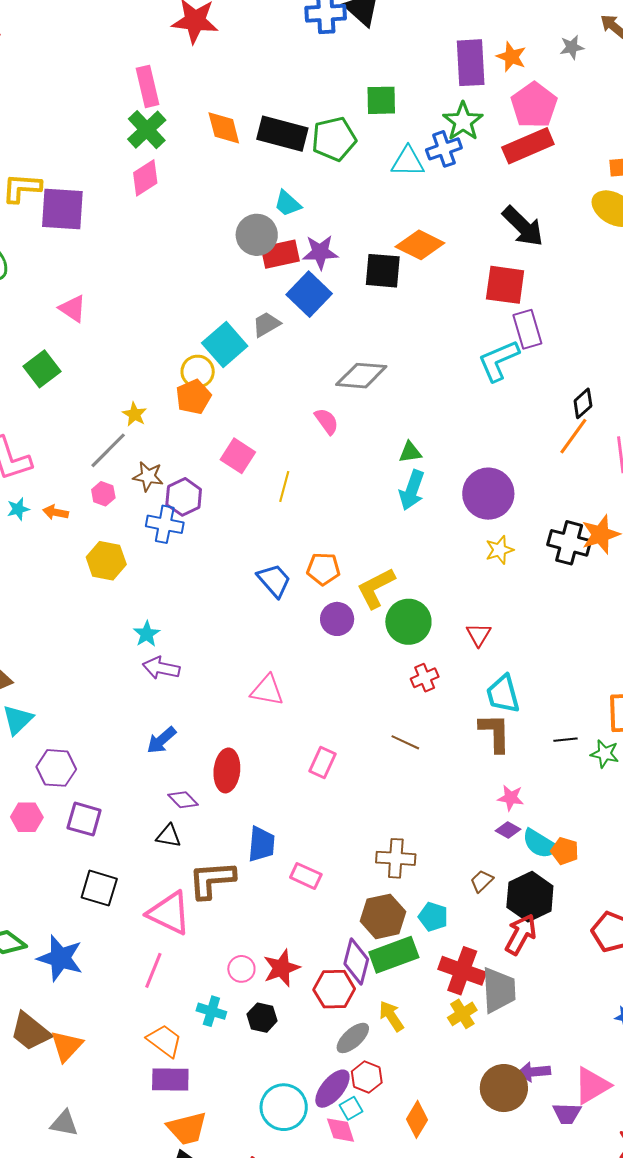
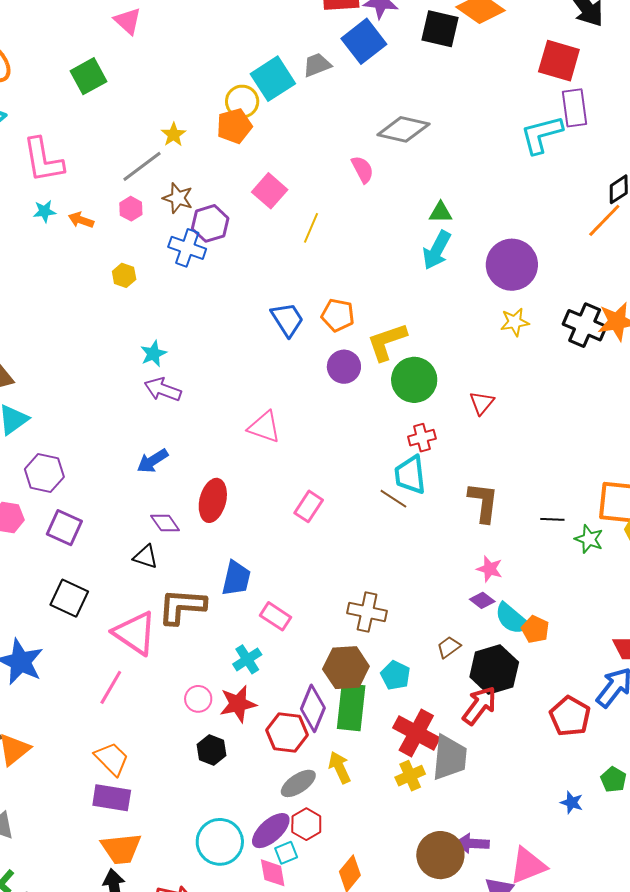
yellow hexagon: (106, 561) -> (124, 275), size x0.6
cyan trapezoid: (503, 694) -> (410, 475), moved
green rectangle: (394, 955) -> (351, 707), turned -72
cyan cross: (211, 1011) -> (247, 659), moved, turned 32

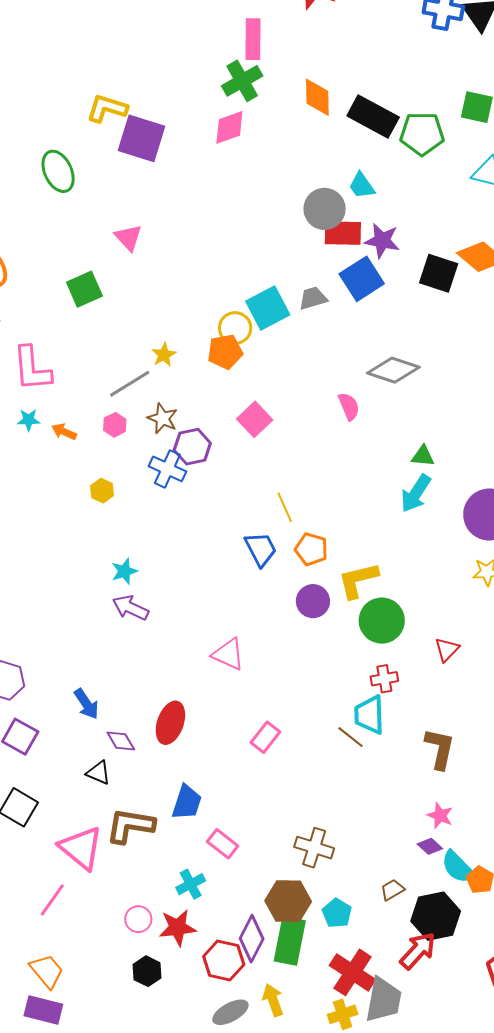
yellow line: (311, 228) -> (285, 507), moved, turned -52
blue arrow: (153, 461) -> (86, 704), moved, turned -96

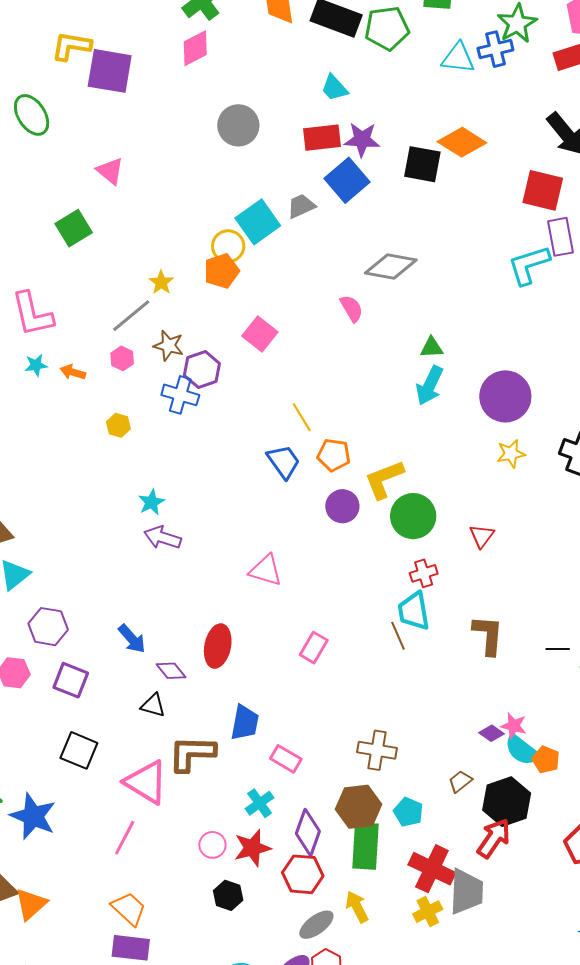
gray circle: (325, 209) -> (238, 125), moved
brown line: (351, 737) -> (398, 636), turned 36
pink star: (440, 816) -> (514, 726), moved
purple diamond: (252, 939) -> (308, 832), moved

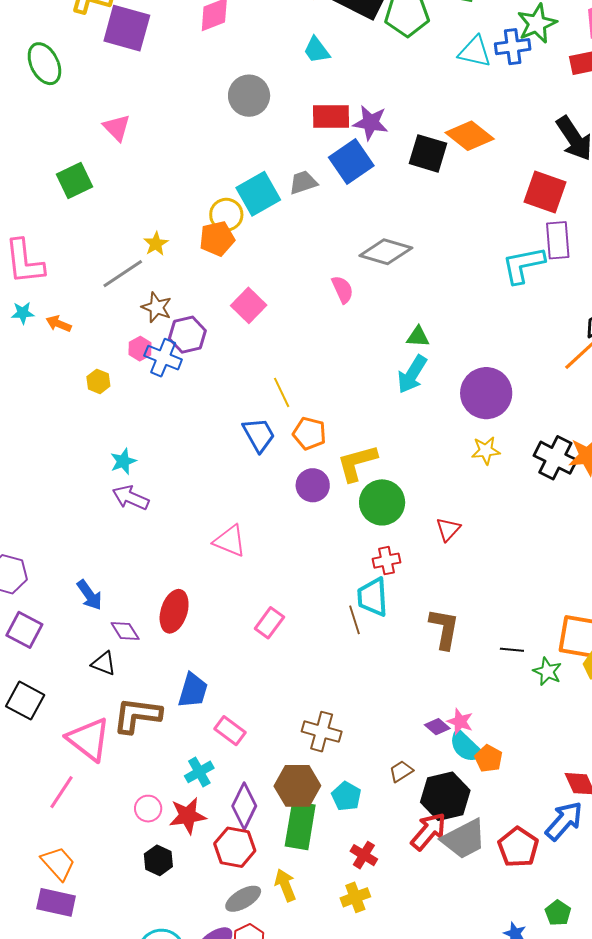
cyan trapezoid: (334, 88) -> (317, 50), moved
pink hexagon: (122, 358) -> (140, 349), moved
red cross: (432, 869) -> (364, 855), size x0.6
gray trapezoid: (466, 892) -> (464, 839), moved, turned 54

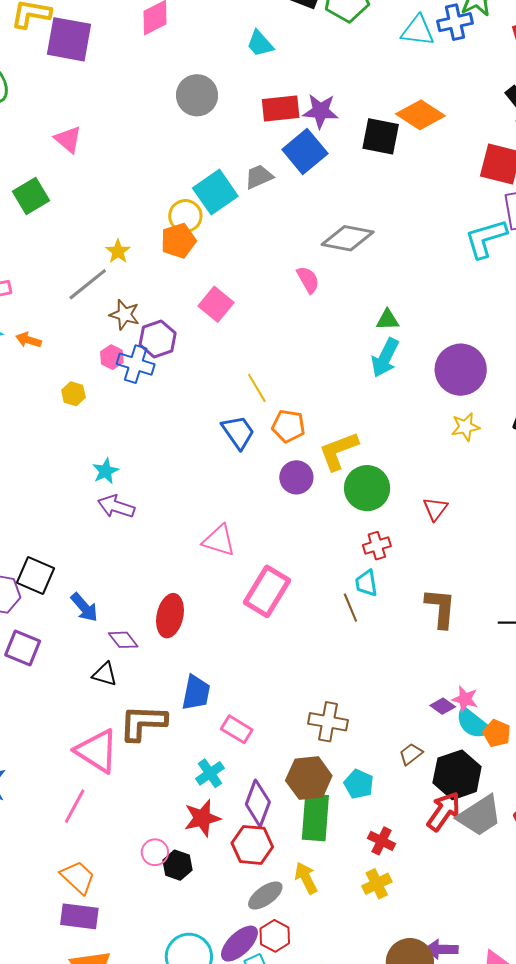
cyan trapezoid: (373, 597) -> (366, 583), size x0.7
pink rectangle: (269, 623) -> (267, 591), moved, size x1.6
black square: (25, 701) -> (35, 575), moved
pink circle: (148, 809) -> (155, 852), moved

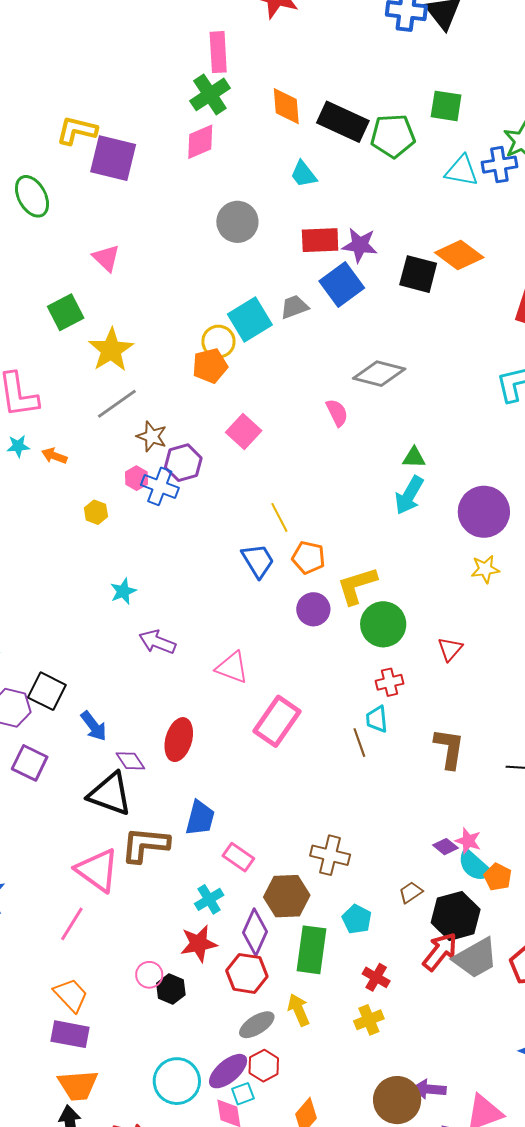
yellow star: (118, 251) -> (111, 350), moved, size x1.8
purple arrow: (116, 506) -> (157, 642), moved
black triangle: (105, 674) -> (110, 794), size x1.8
brown hexagon: (309, 778) -> (287, 896), moved

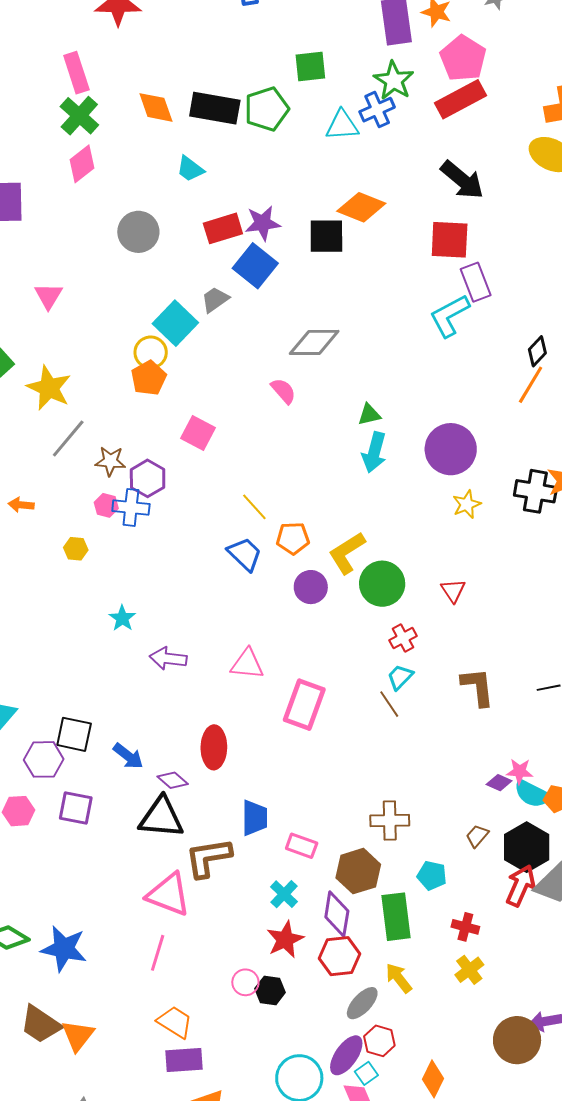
pink triangle: (106, 258) -> (48, 296), moved, turned 32
cyan trapezoid: (377, 719) -> (400, 677), turned 64

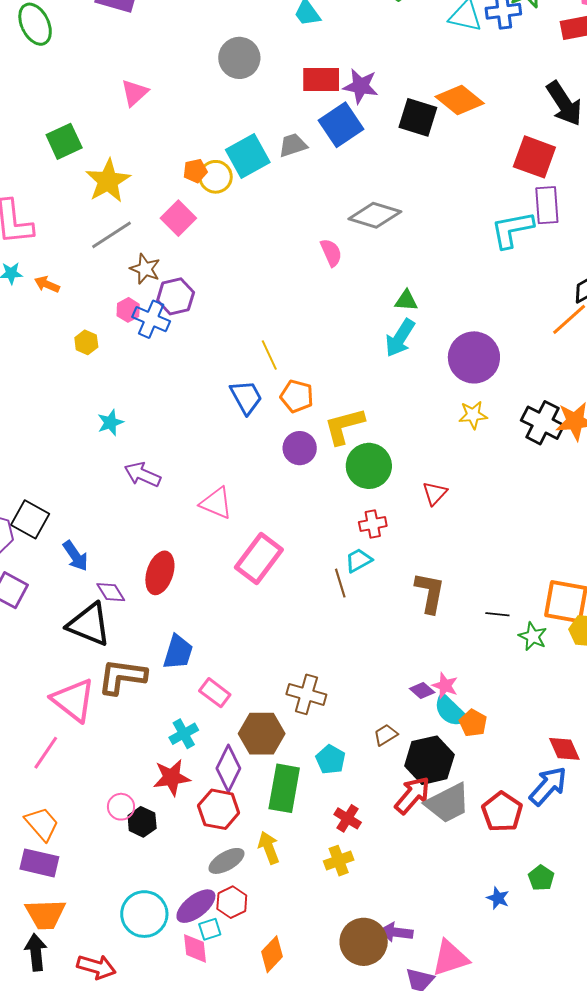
orange pentagon: (149, 378) -> (195, 171), moved, size x0.7
pink square: (198, 433) -> (178, 218), moved

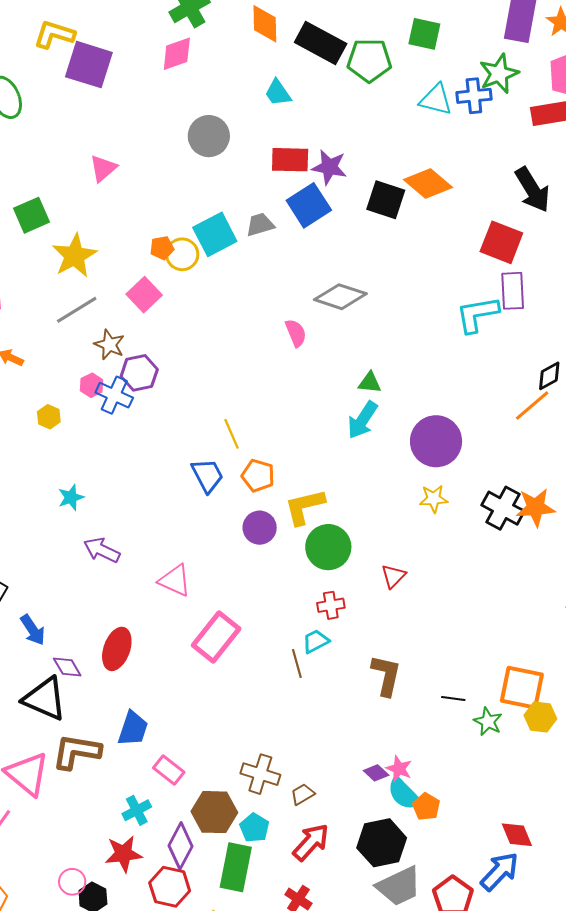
brown trapezoid: (386, 735) -> (303, 794), moved
cyan pentagon: (331, 759) -> (254, 828), moved
red arrow: (412, 795) -> (311, 842), moved

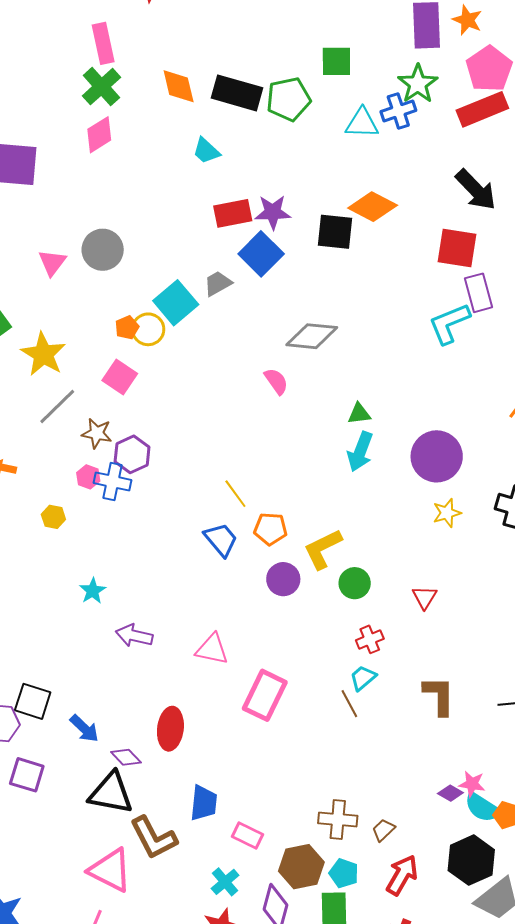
gray circle: (209, 136) -> (103, 250), moved
green circle: (328, 547) -> (355, 583), size x0.7
brown L-shape: (76, 752) -> (154, 838), turned -114

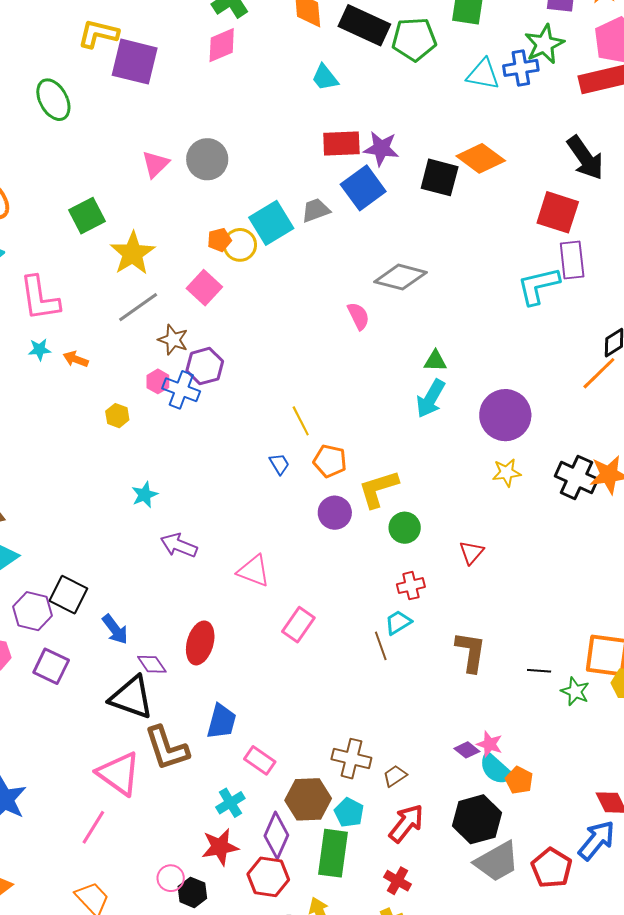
blue trapezoid: (221, 540) -> (279, 464), size x0.6
pink rectangle: (265, 695) -> (298, 625), size x0.7

